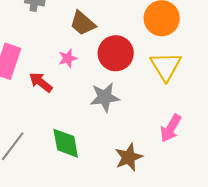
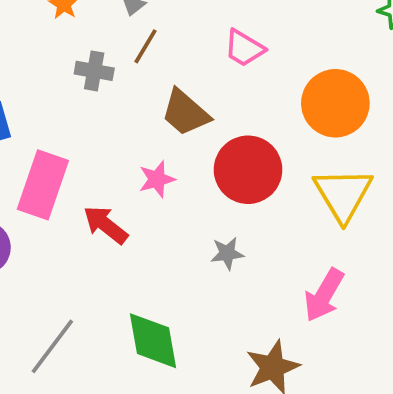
gray star: (105, 97) -> (227, 253), size x0.6
pink arrow: (171, 128) -> (324, 295), moved

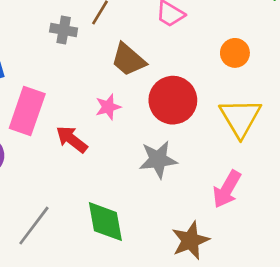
orange circle: (335, 103) -> (235, 53), size x0.6
gray star: (227, 253) -> (158, 160), size x1.6

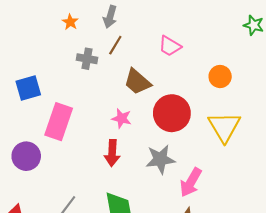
pink star: (108, 107) -> (122, 118), turned 30
red arrow: (72, 139) -> (112, 153), moved, turned -125
pink arrow: (227, 189) -> (191, 182), moved

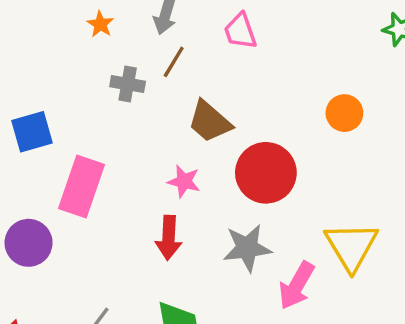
pink trapezoid: (170, 46) -> (240, 31), moved, turned 40
yellow triangle: (224, 127) -> (351, 246), moved

